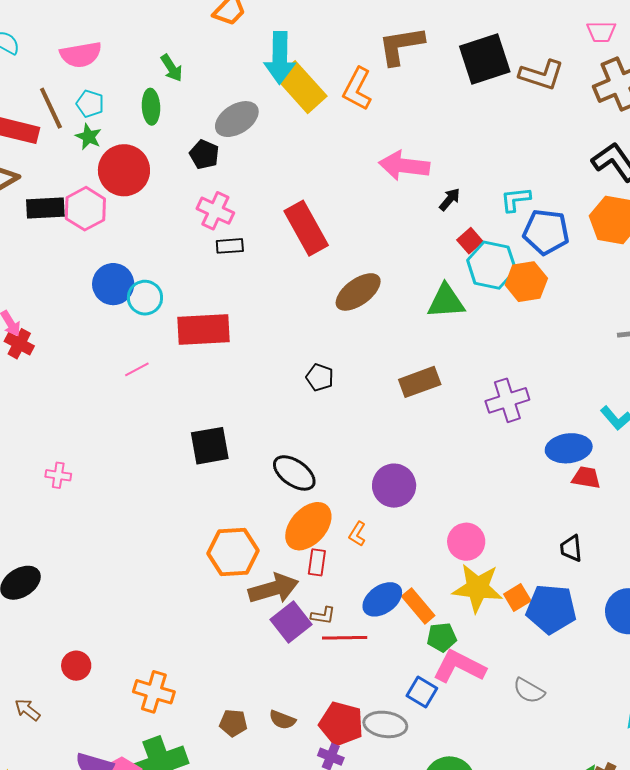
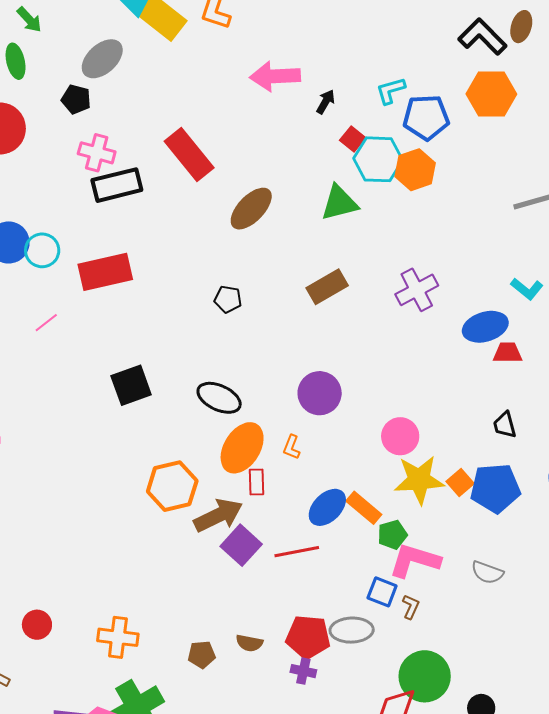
black rectangle: (230, 246) -> (117, 185), size x1.8
brown L-shape: (323, 615) -> (411, 607), moved, turned -65

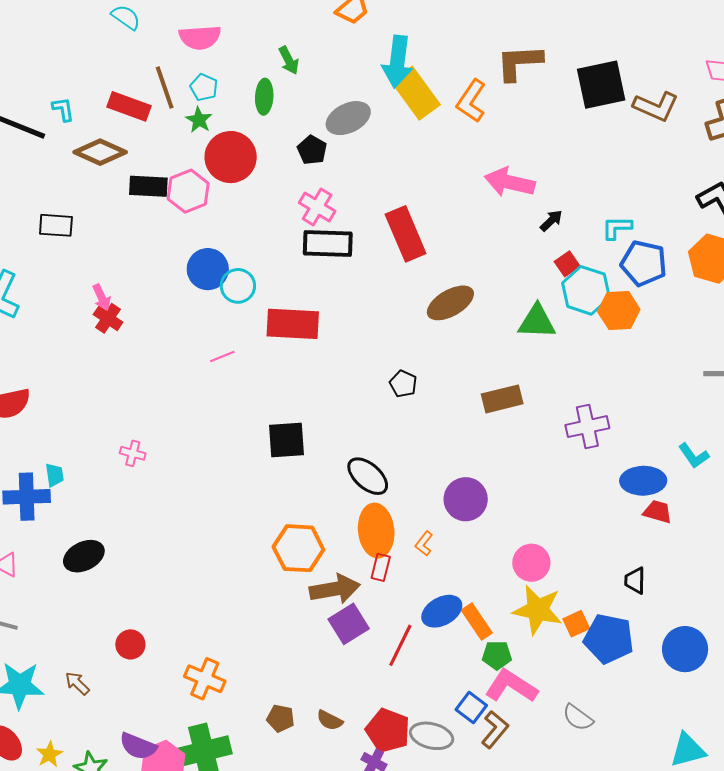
orange ellipse: (242, 448) -> (376, 531), turned -54
red line: (297, 552) -> (400, 645), turned -69
brown L-shape: (411, 607) -> (495, 730), size x1.5

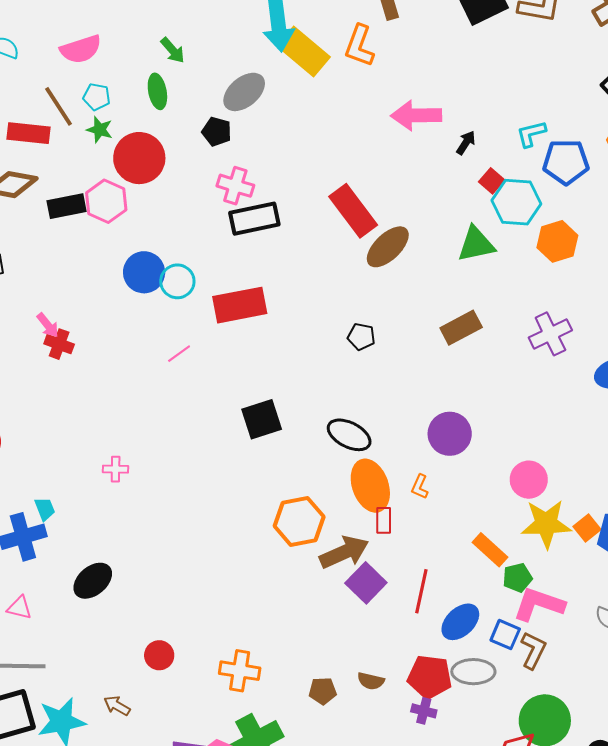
red rectangle: (406, 234) -> (353, 211), moved
orange hexagon: (619, 310) -> (557, 241), moved
blue ellipse: (442, 611) -> (460, 622), moved

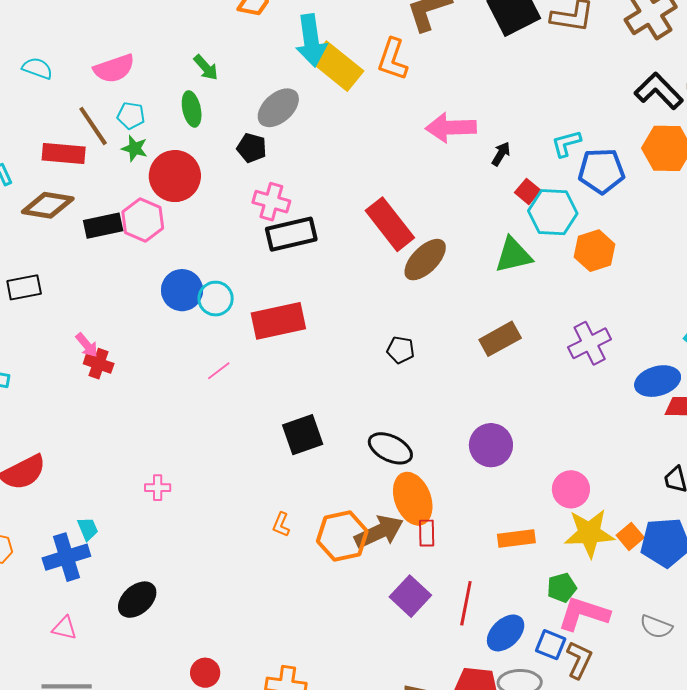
orange L-shape: (420, 487) -> (281, 525), moved
orange rectangle: (490, 550) -> (516, 539), moved, turned -48
brown arrow: (344, 552) -> (379, 532), moved

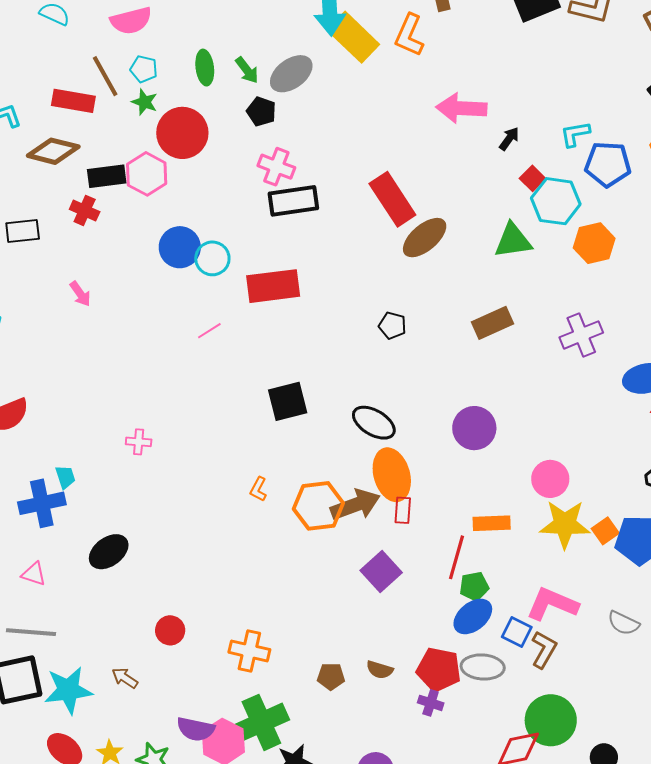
green arrow: (206, 68) -> (247, 70), moved
red cross: (99, 364) -> (85, 210), moved
green pentagon: (562, 588) -> (474, 586), moved
red line: (466, 603) -> (456, 557), moved

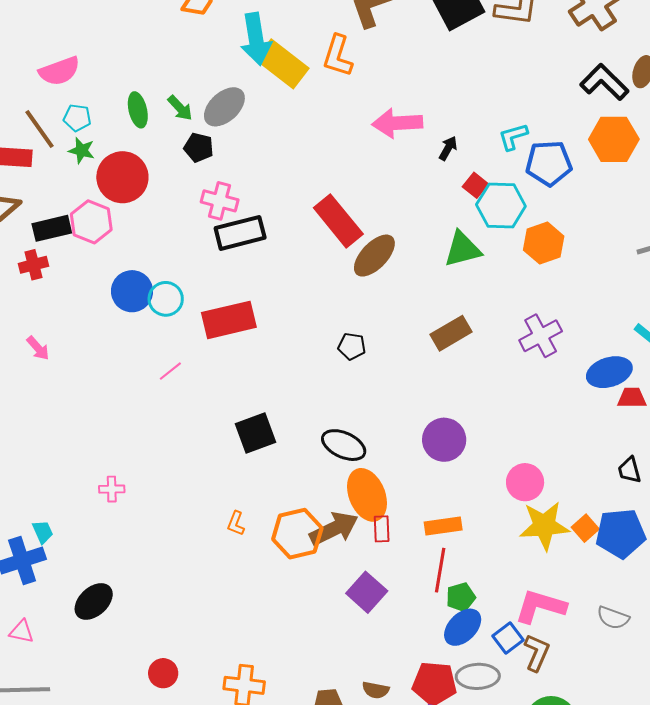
red cross: (85, 210) -> (33, 265), turned -32
orange rectangle: (492, 523) -> (443, 526), moved
blue square: (517, 632) -> (508, 638), turned 32

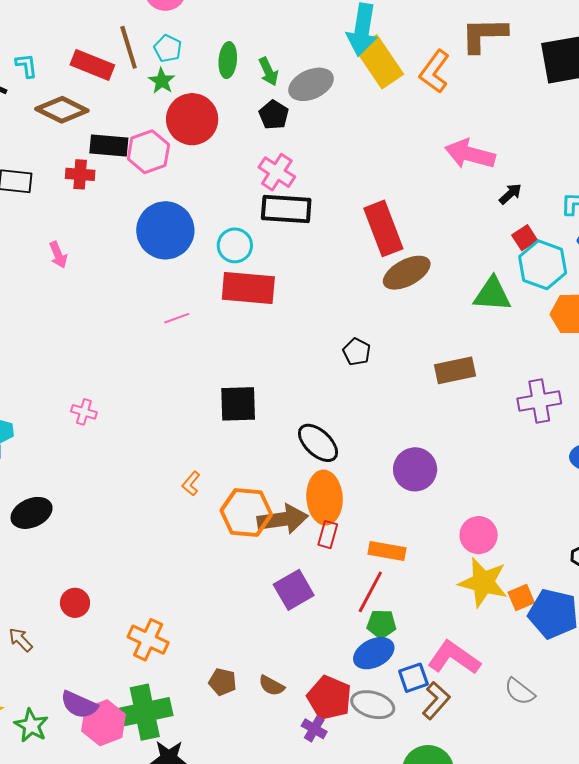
blue circle: (132, 291) -> (165, 230), size x1.4
cyan circle: (166, 299) -> (235, 245), moved

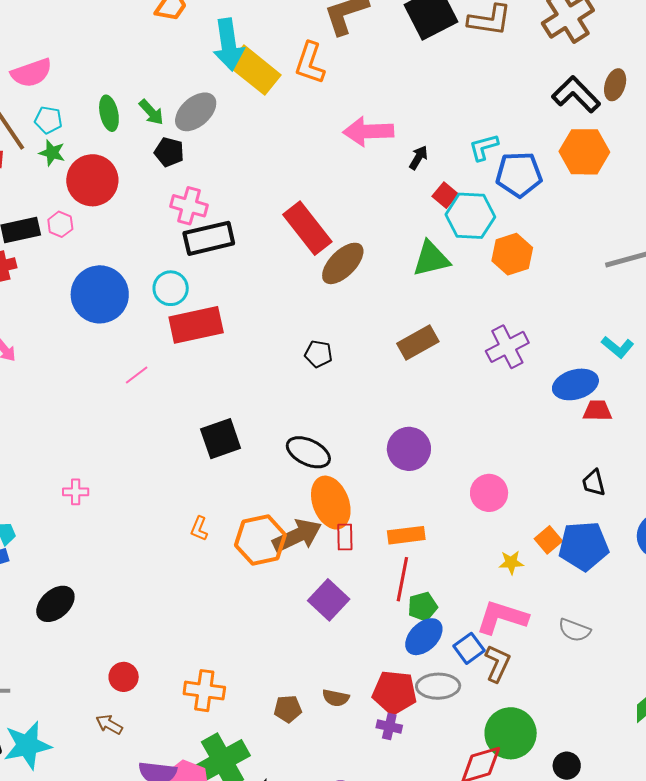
pink hexagon: (148, 152) -> (60, 224), size x0.6
yellow star: (483, 582) -> (511, 562), moved, size x0.5
brown arrow: (21, 640) -> (109, 724), moved

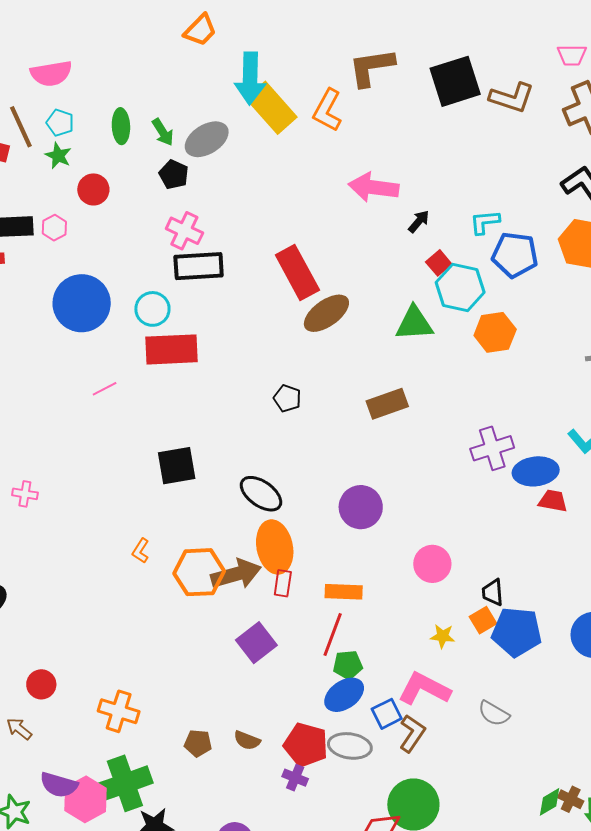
red circle: (92, 180) -> (93, 189), size x0.6
purple cross: (507, 347) -> (492, 448), moved
black trapezoid: (594, 483) -> (493, 592), moved

